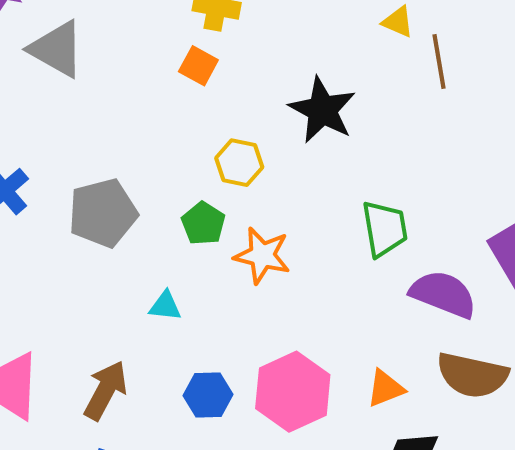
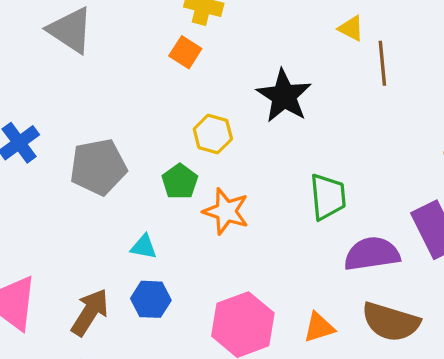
purple semicircle: (443, 294) -> (372, 254), turned -34
blue hexagon: (208, 395) -> (151, 299), moved

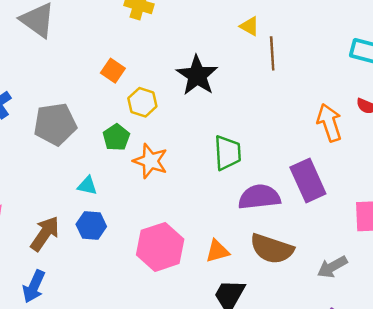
orange square: (185, 52) -> (113, 71), moved

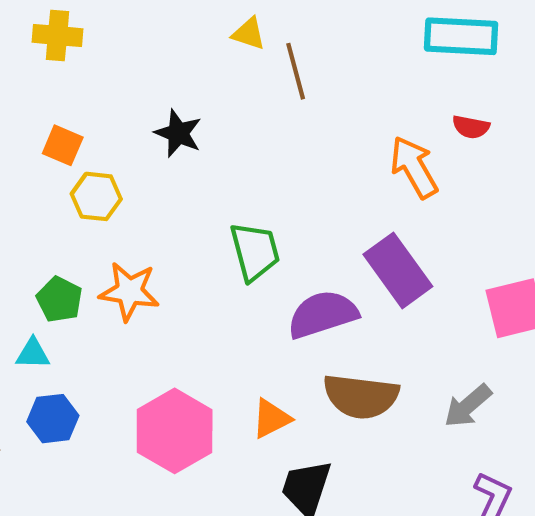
orange square: (113, 71) -> (63, 145), moved
black star: (197, 75) -> (178, 133), size x0.7
green pentagon: (116, 137) -> (59, 299), moved

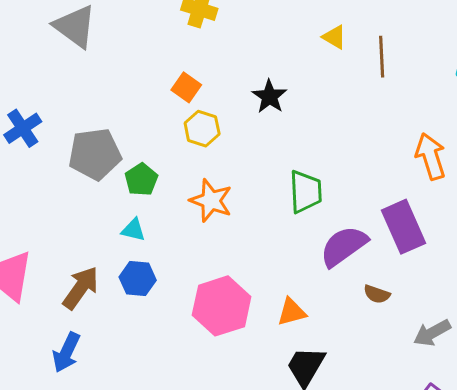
brown line: (296, 71) -> (382, 57), moved
green pentagon: (59, 299) -> (141, 180), moved
purple semicircle: (323, 314) -> (344, 246), turned -30
brown semicircle: (361, 396) -> (377, 294), moved, size x0.5

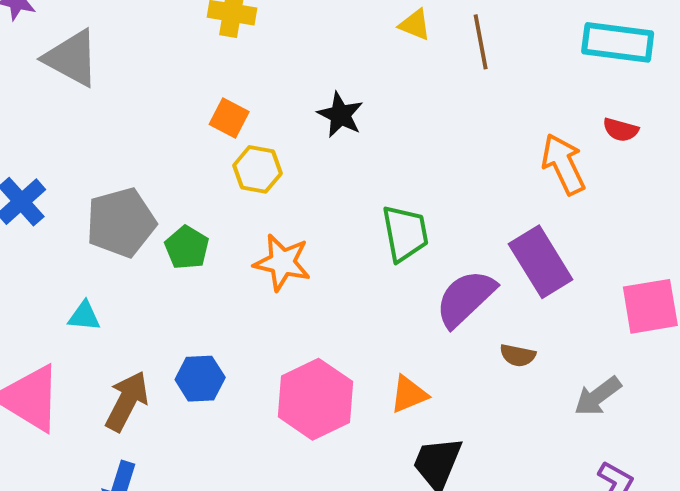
cyan triangle: (133, 230) -> (84, 316), moved

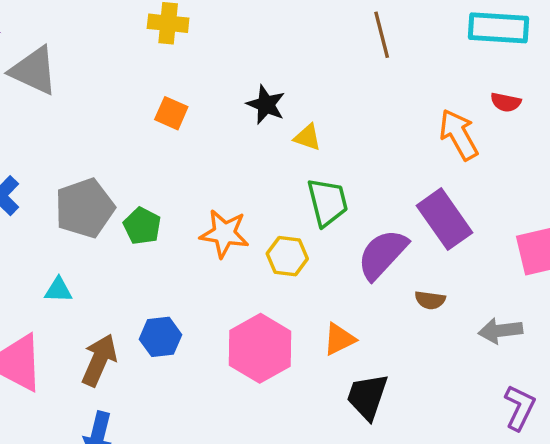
yellow triangle: (415, 25) -> (307, 137), moved
yellow hexagon: (257, 169) -> (287, 256), moved
gray arrow: (598, 396) -> (500, 331), turned 33

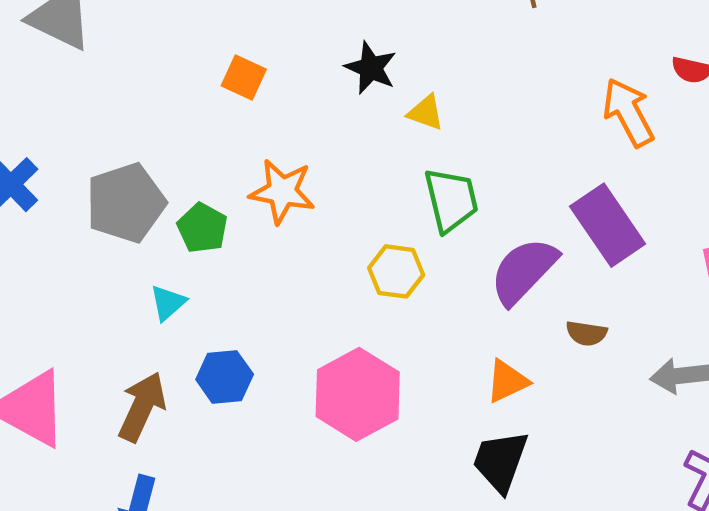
orange star: (224, 234) -> (282, 191), moved
cyan triangle: (58, 290) -> (168, 303), moved, turned -44
orange triangle: (339, 339) -> (507, 381), moved

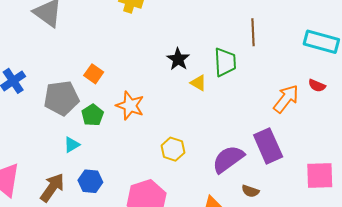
orange square: (244, 78) -> (94, 74), moved
orange arrow: (628, 112) -> (286, 99), turned 56
green trapezoid: (451, 200) -> (225, 62), moved

